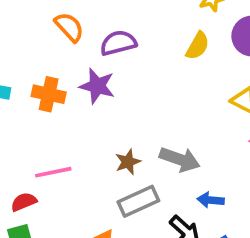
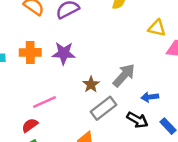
purple star: (97, 86) -> (64, 53), moved
gray arrow: (180, 159) -> (124, 75), turned -55

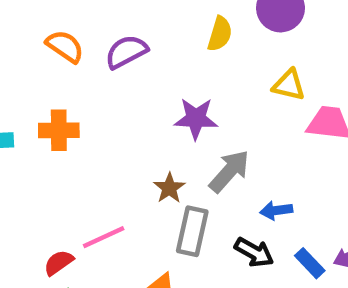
purple star: (64, 53) -> (196, 119), moved
pink line: (45, 102) -> (104, 237), moved
gray rectangle: (103, 108) -> (192, 231), turned -40

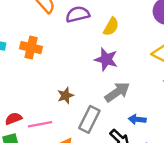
yellow semicircle: (220, 34) -> (111, 27), moved
brown star: (169, 188) -> (65, 96), moved
pink line: (104, 237) -> (40, 124), moved

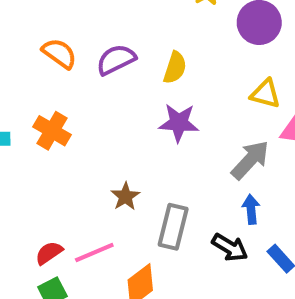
orange cross: (31, 48) -> (52, 131), turned 30
gray arrow: (117, 92) -> (250, 160), moved
blue arrow: (137, 119) -> (251, 209), turned 91

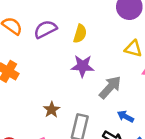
gray arrow: (250, 160) -> (110, 87), moved
blue arrow: (251, 209) -> (125, 117), turned -56

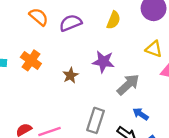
yellow semicircle: (80, 34) -> (113, 20), moved
brown star: (52, 110) -> (70, 75), moved

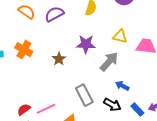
yellow triangle: (154, 49) -> (120, 36), moved
gray rectangle: (95, 120) -> (84, 95), turned -40

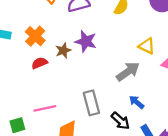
purple star: (86, 44) -> (86, 41), moved
brown star: (59, 59) -> (63, 50), moved
red semicircle: (24, 109) -> (39, 63), moved

